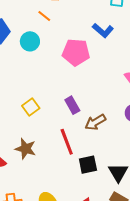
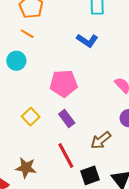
pink pentagon: (76, 52) -> (64, 84), moved
yellow square: (31, 107) -> (31, 117), moved
brown arrow: (95, 122) -> (101, 140), moved

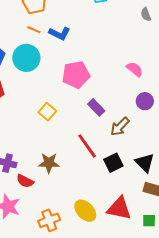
blue L-shape: (87, 40) -> (60, 33), moved
cyan circle: (16, 61) -> (26, 58), size x1.4
purple rectangle: (67, 118) -> (96, 107), moved

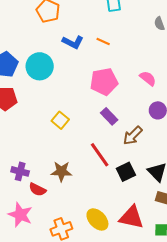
orange line: (34, 30) -> (103, 42), moved
pink pentagon: (76, 75) -> (104, 82), moved

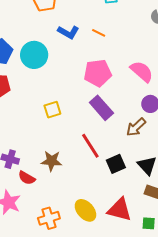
pink semicircle: (148, 78) -> (142, 72), size x1.4
purple rectangle: (109, 116) -> (101, 108), size x1.4
yellow square: (60, 120) -> (52, 110), turned 30
brown arrow: (133, 136) -> (136, 127), moved

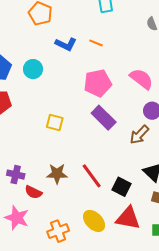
cyan circle: (34, 55) -> (33, 69), size x0.7
yellow square: (52, 110) -> (55, 123), turned 36
red line: (90, 146) -> (92, 176), moved
black square: (116, 164) -> (121, 187), moved, turned -36

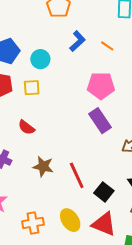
blue L-shape: (66, 44) -> (77, 41), turned -80
yellow square: (55, 123) -> (32, 88), moved, turned -30
red semicircle: (33, 192) -> (26, 127), moved

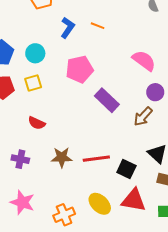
pink pentagon: (101, 86) -> (79, 69), moved
red line: (77, 175) -> (96, 159), turned -60

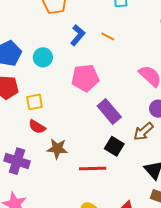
yellow square: (33, 83) -> (35, 102), moved
brown star: (62, 157) -> (57, 149), moved
purple cross: (20, 159) -> (17, 161), size x1.4
black square: (126, 169) -> (114, 146), moved

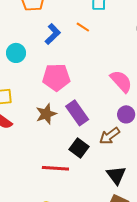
orange line: (108, 36) -> (83, 27), moved
brown star: (57, 149) -> (46, 114), moved, turned -30

